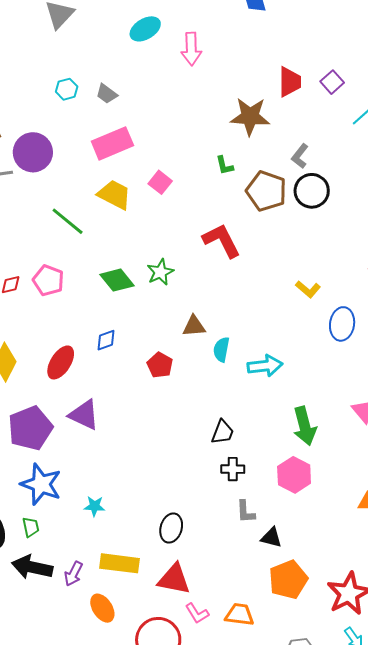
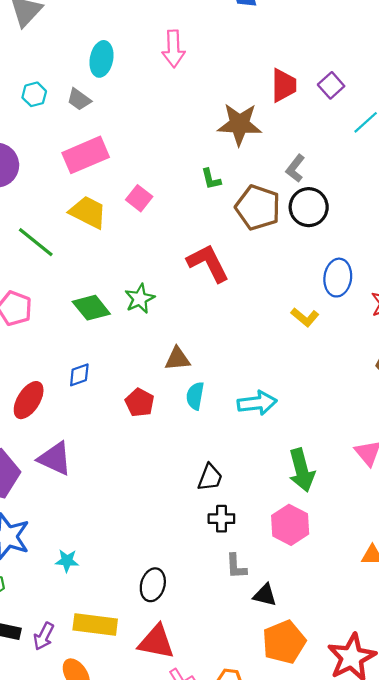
cyan ellipse: (145, 29) -> (101, 59), moved, turned -48
blue ellipse: (342, 324) -> (338, 278), moved
cyan semicircle: (221, 350) -> (195, 396), moved

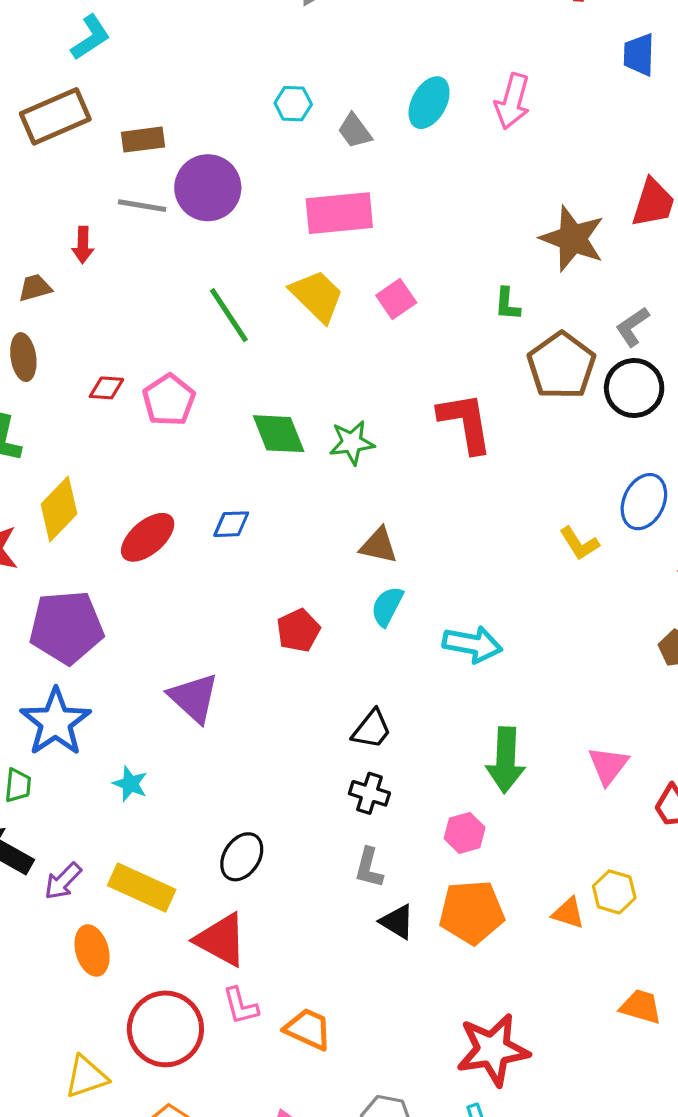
cyan ellipse: (101, 59) -> (429, 103), moved
red pentagon: (140, 403) -> (298, 630), moved
purple triangle: (55, 459) -> (194, 698), moved
pink hexagon: (290, 525) -> (465, 833), size x0.7
orange pentagon: (284, 642) -> (472, 912), moved

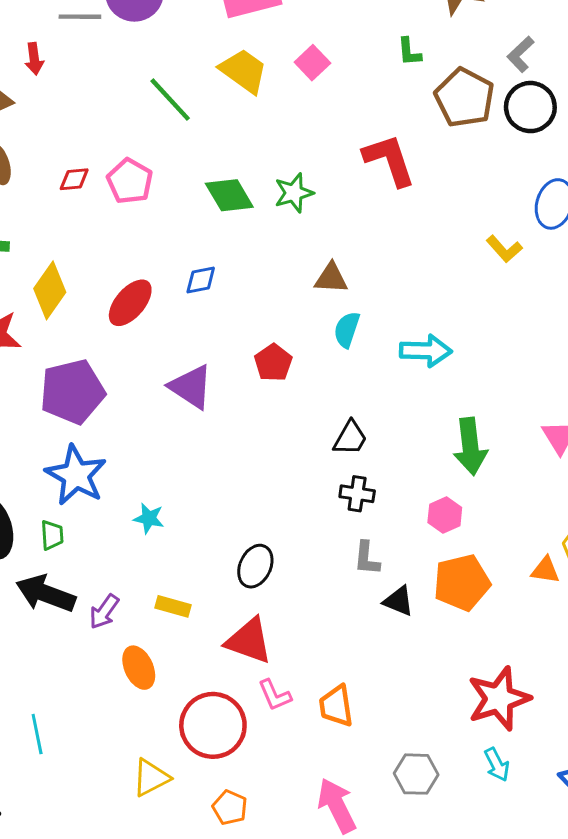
purple triangle: (194, 698) -> (191, 387), moved
yellow rectangle: (142, 888) -> (173, 606), size x0.6
orange trapezoid: (308, 1029) -> (336, 706), turned -114

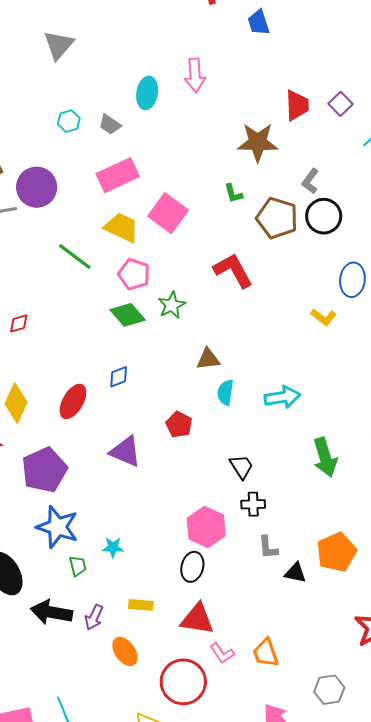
pink square: (312, 63) -> (168, 213), size x1.6
pink pentagon: (130, 181) -> (134, 274), moved
black trapezoid: (350, 438) -> (241, 467), turned -52
pink hexagon: (445, 515) -> (206, 527), moved, size x1.6
green trapezoid: (52, 535) -> (78, 566), moved

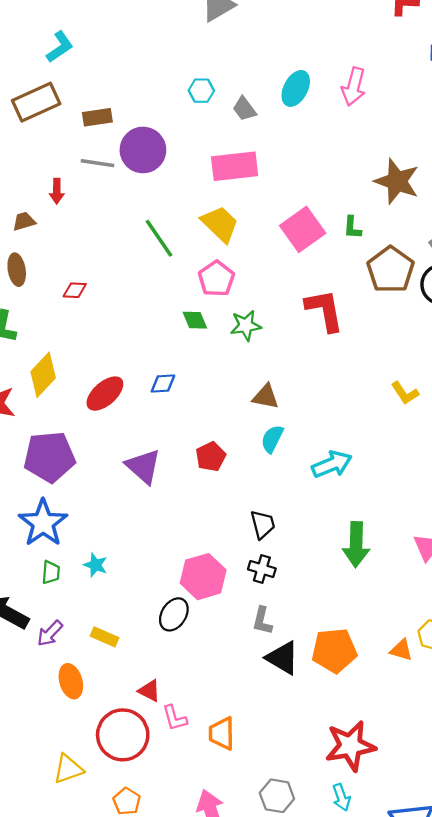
pink square: (168, 213) -> (303, 229), moved
green diamond: (128, 315) -> (195, 320), size x0.7
cyan arrow: (282, 397) -> (332, 464), turned -32
black triangle: (295, 573) -> (283, 658), size x1.4
red triangle: (197, 619) -> (149, 691), moved, size x0.6

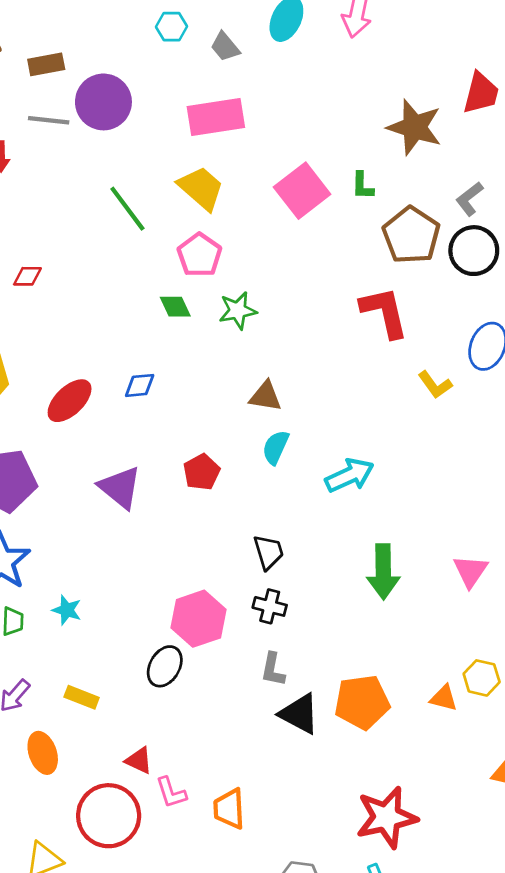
red L-shape: (324, 310) -> (384, 312), moved

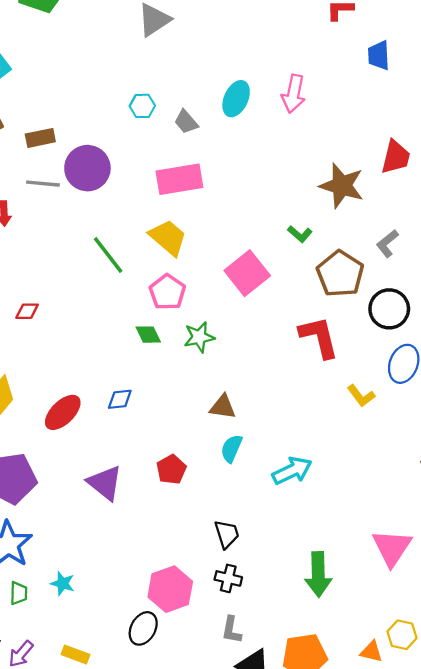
green L-shape: (362, 186) -> (300, 234), turned -50
pink square: (302, 191) -> (247, 273), moved
black circle: (474, 251) -> (389, 309), moved
pink triangle: (470, 571) -> (392, 548), size x1.4
green arrow: (383, 572) -> (318, 574), moved

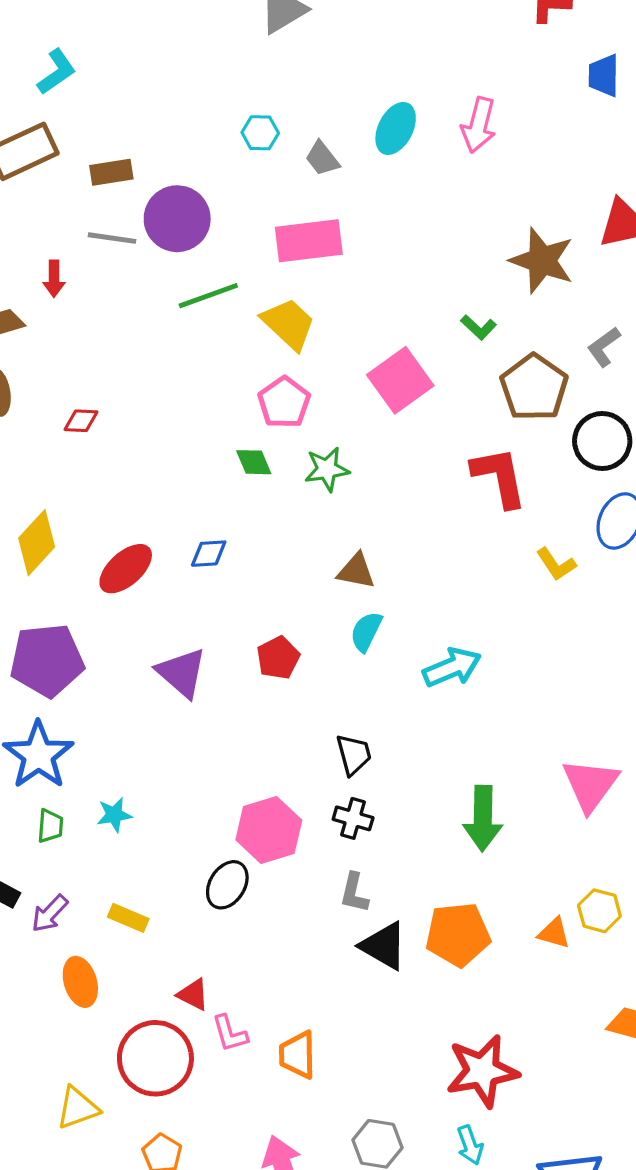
green line: (108, 255) -> (208, 296), moved, turned -75
cyan star: (63, 583) -> (114, 815), turned -30

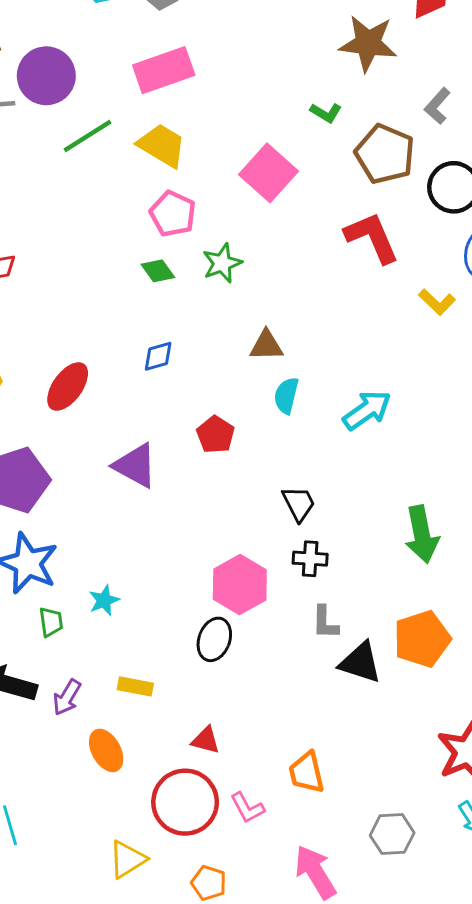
blue diamond: (209, 554) -> (158, 356), moved
pink L-shape: (230, 1033) -> (247, 808), moved

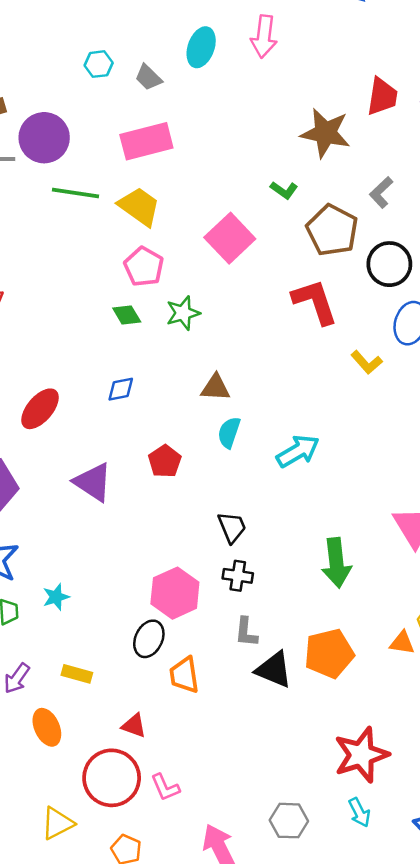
green line: (88, 136) -> (76, 193), turned 36
orange trapezoid: (307, 773) -> (184, 675), moved

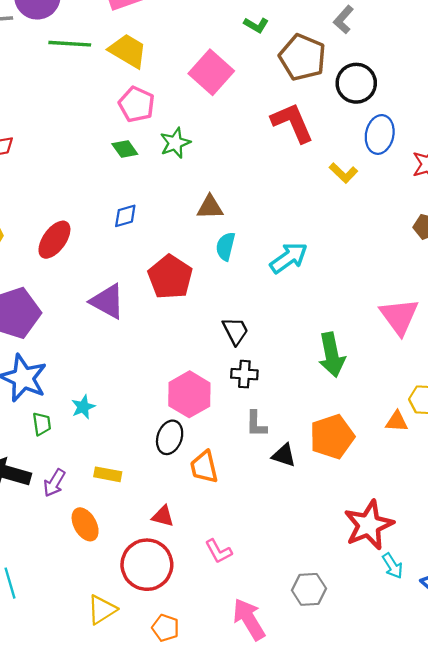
red pentagon: (165, 461) -> (170, 277), size x1.5
black triangle: (274, 670) -> (284, 455), size x0.7
pink L-shape: (165, 787) -> (219, 551), moved
cyan arrow: (359, 812) -> (393, 566), moved

